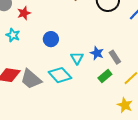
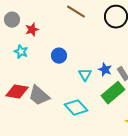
cyan diamond: (60, 75) -> (76, 108), moved
green rectangle: (105, 76) -> (113, 93), size x1.6

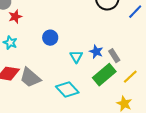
red star: (32, 30) -> (15, 17), moved
cyan star: (21, 52) -> (10, 43), moved

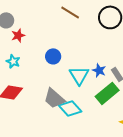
cyan triangle: (76, 57) -> (79, 75), size x1.5
gray trapezoid: (30, 78) -> (54, 98), moved

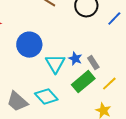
blue circle: (53, 56) -> (29, 45), size x1.6
gray trapezoid: (54, 98) -> (17, 102), moved

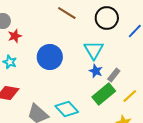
gray rectangle: (93, 63) -> (114, 75), turned 72
cyan triangle: (55, 64) -> (94, 50), moved

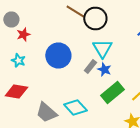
black circle: (107, 18) -> (95, 18), moved
gray rectangle: (114, 75) -> (90, 66), moved

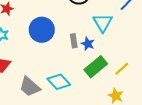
cyan triangle: (102, 48) -> (103, 23), moved
gray rectangle: (90, 66) -> (74, 41), turned -48

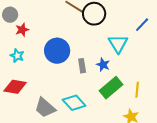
gray rectangle: (74, 41) -> (82, 66), moved
yellow line: (122, 69) -> (137, 90), turned -42

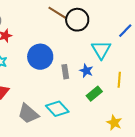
green rectangle: (111, 88) -> (94, 94), size x0.7
yellow line: (137, 90) -> (119, 80), moved

